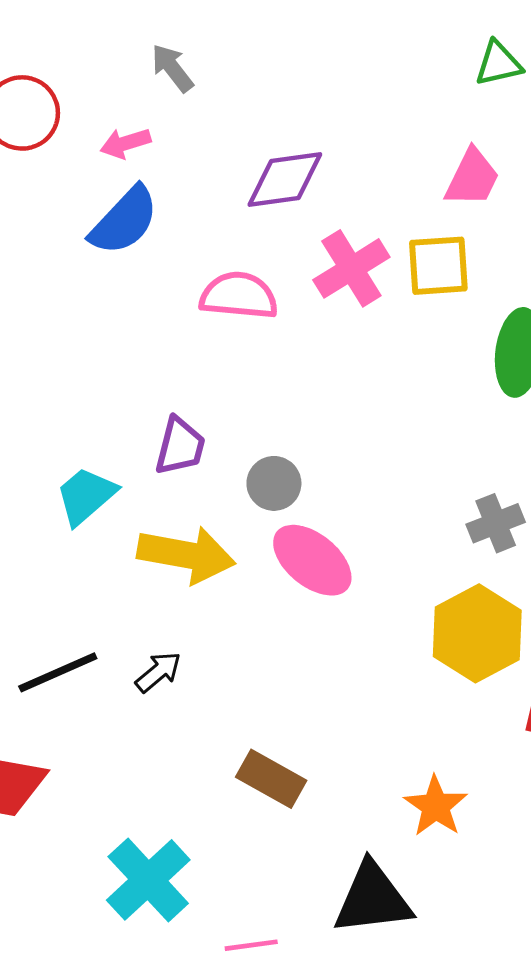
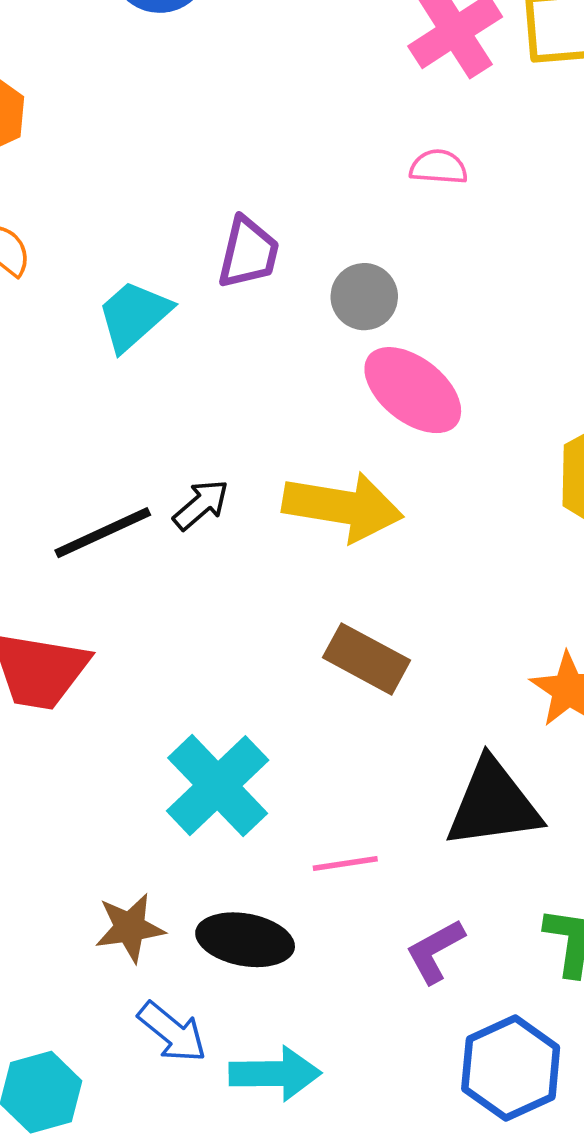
pink semicircle: (239, 296) -> (439, 167), moved, size x0.6
yellow arrow: (186, 555) -> (343, 507), moved
black arrow: (158, 672) -> (201, 505), moved

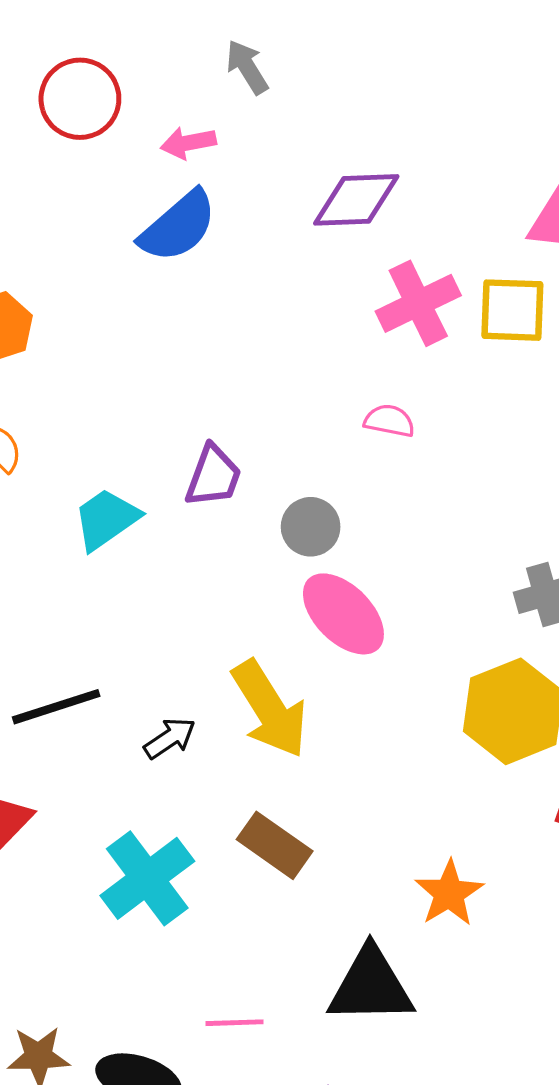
black arrow: (201, 505) -> (170, 738), moved
yellow arrow: (343, 507) -> (270, 709), turned 42
cyan cross: (218, 786) -> (147, 878), moved

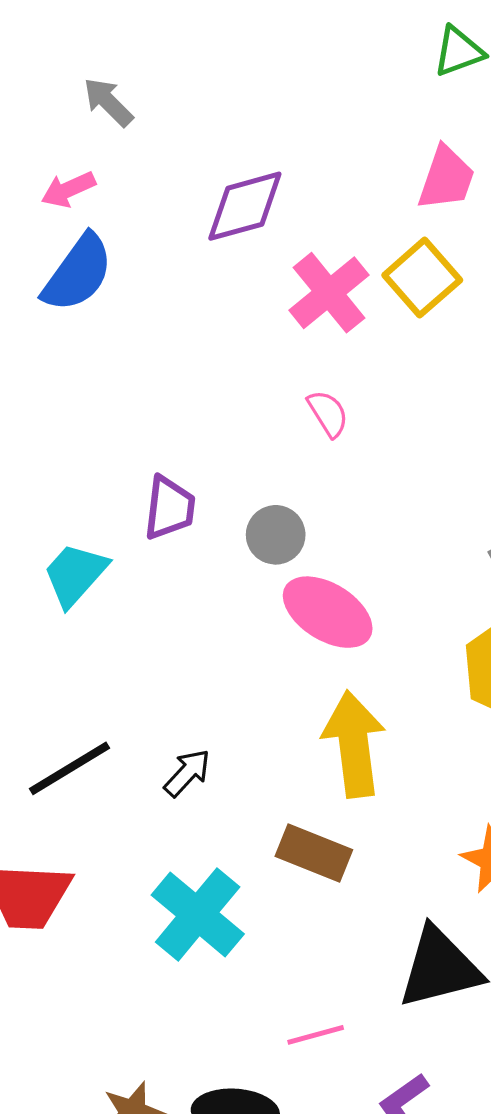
yellow square: (512, 310) -> (422, 278), turned -30
pink semicircle: (389, 421) -> (328, 414), turned 60
yellow arrow: (270, 709) -> (354, 744), moved, turned -142

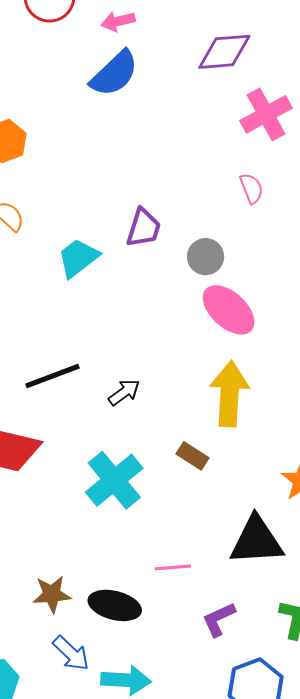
brown rectangle: (314, 853) -> (193, 456), size x0.7

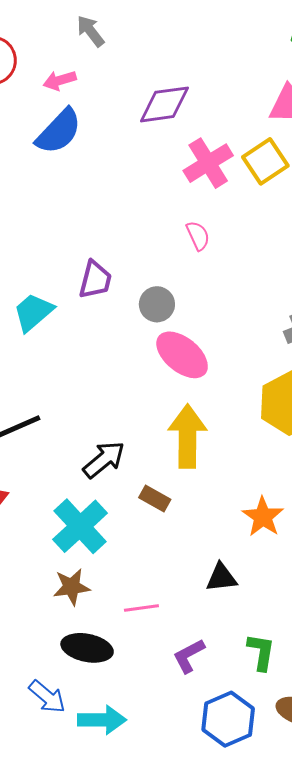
black arrow: (124, 392) -> (104, 460), moved, size x1.4
black triangle: (256, 541) -> (221, 577), size x0.6
brown star: (52, 594) -> (72, 587), moved

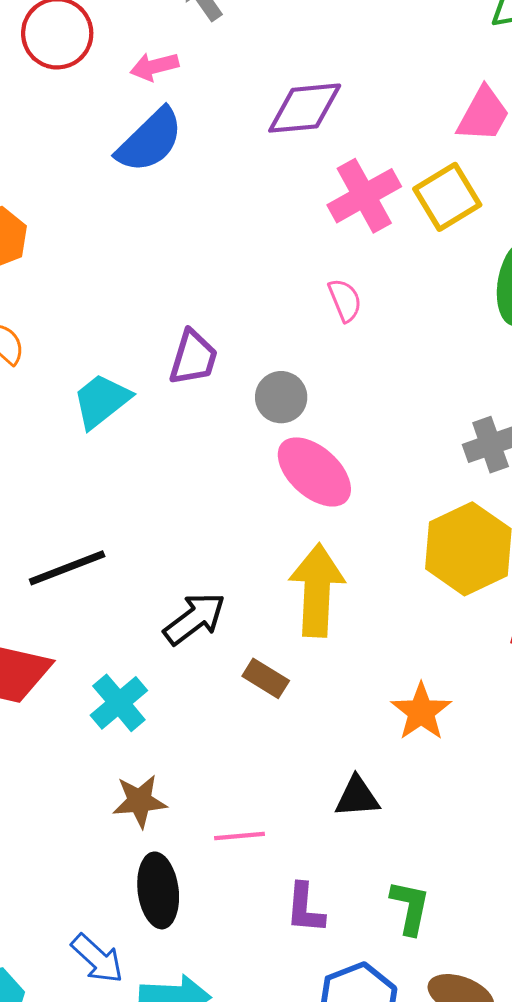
cyan cross: (80, 526) -> (119, 703), moved, size x0.7
black ellipse: (87, 648) -> (158, 890), turned 69
purple L-shape: (189, 656) -> (305, 908), turned -60

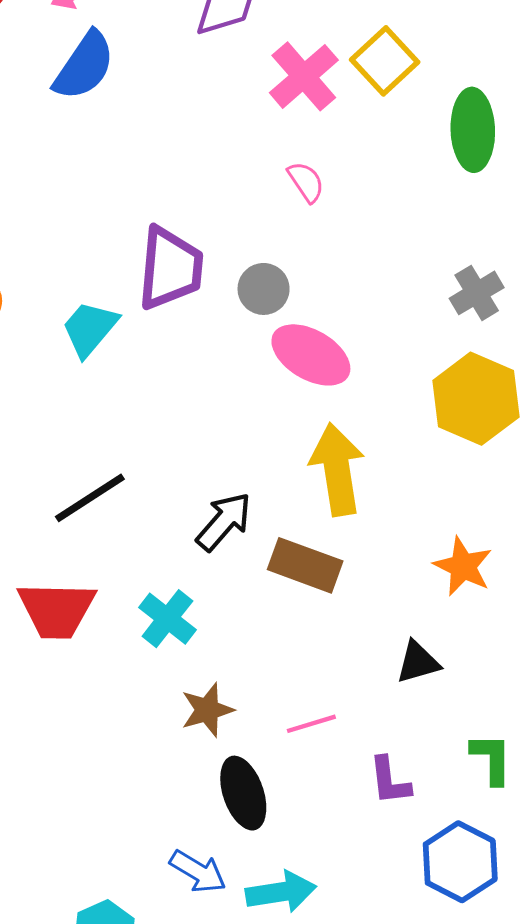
purple trapezoid: (193, 358) -> (170, 268), size x1.5
brown rectangle: (266, 678) -> (305, 565), size x1.6

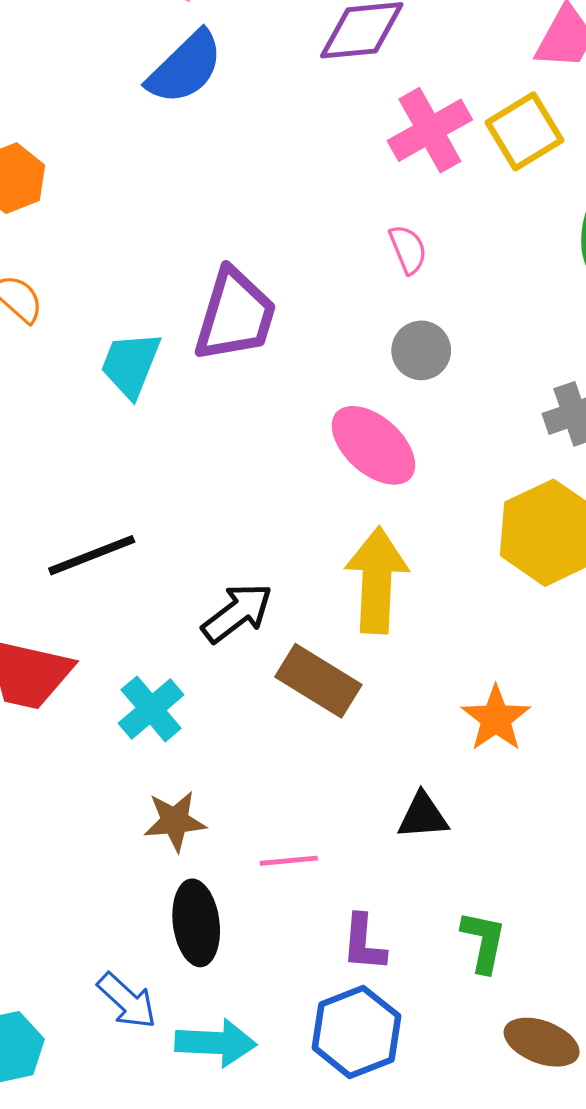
gray circle: (264, 289) -> (421, 350), moved
cyan trapezoid: (90, 329) -> (131, 365), turned -30
blue hexagon: (460, 862) -> (356, 1032), moved

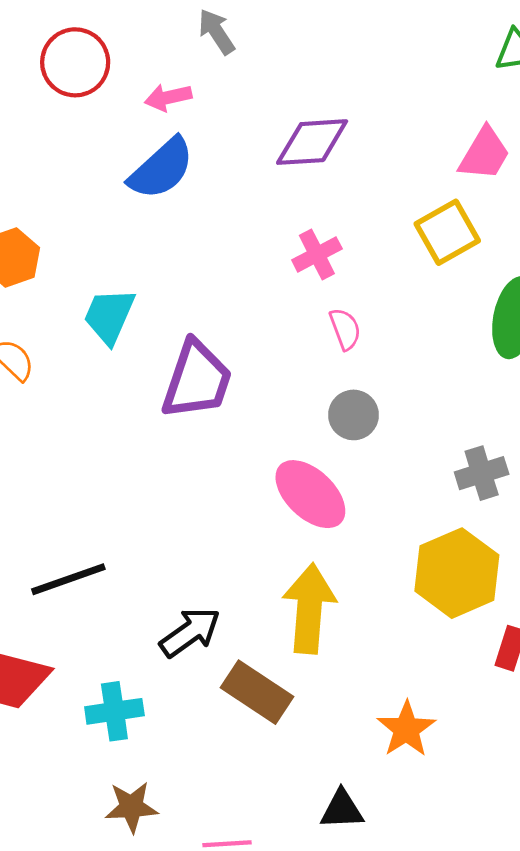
pink cross: (430, 130) -> (317, 254), moved, size x0.7
cyan trapezoid: (131, 365) -> (109, 316), moved
cyan cross: (151, 709) -> (114, 711), turned 30

